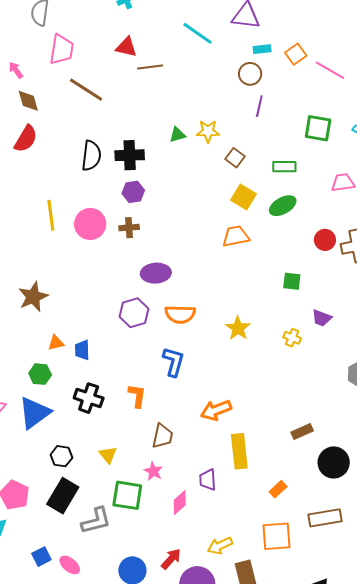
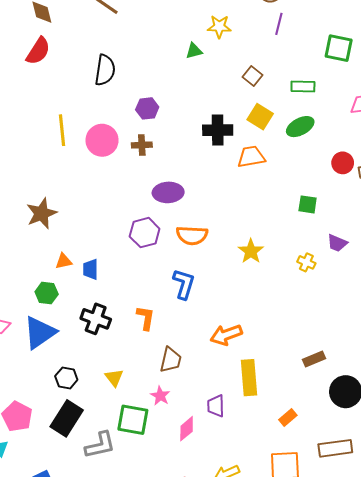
yellow star: (208, 131) -> (219, 27), moved
black cross: (130, 155) -> (218, 130), moved

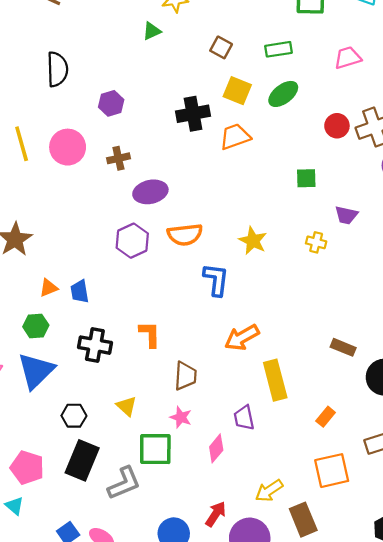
brown cross: (142, 145) -> (118, 158), moved
blue L-shape: (184, 284) -> (216, 280), moved
brown rectangle: (314, 359) -> (343, 347), turned 55

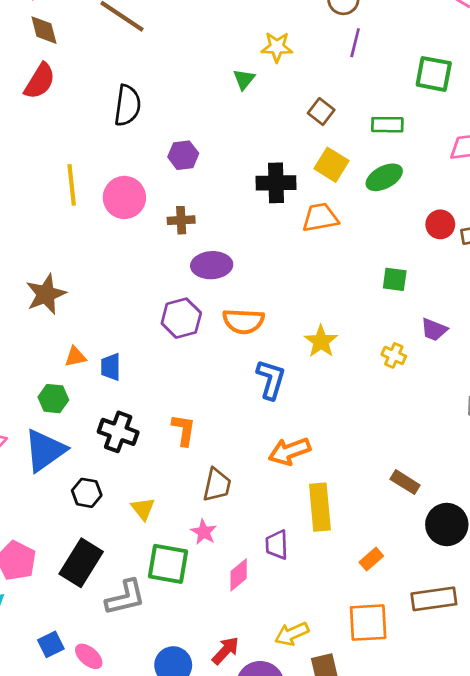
green triangle: (152, 31) -> (244, 79), turned -36
black hexagon: (74, 416) -> (87, 493), moved

